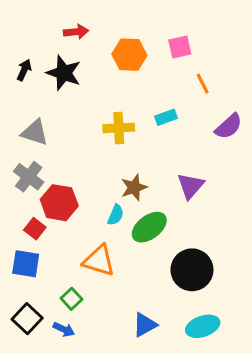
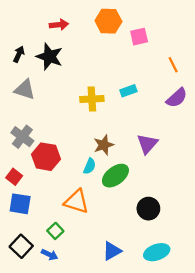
orange hexagon: (129, 55) -> (108, 21), moved
orange line: (203, 84) -> (173, 65), moved
gray triangle: (35, 132) -> (25, 90), moved
red square: (35, 229) -> (14, 177), moved
black circle: (192, 270) -> (148, 209), size x0.7

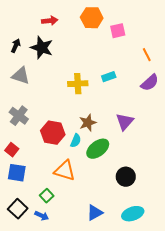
red hexagon: (46, 157) -> (53, 133), moved

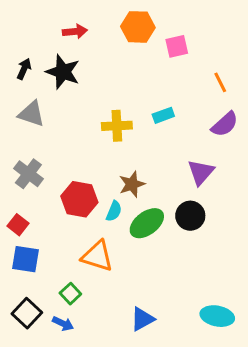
purple triangle: (125, 122) -> (201, 172), moved
black circle: (126, 177) -> (190, 216), moved
cyan ellipse: (133, 214) -> (217, 316), moved, turned 30

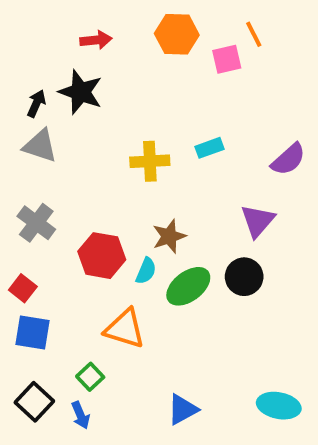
black arrow: (24, 69) -> (36, 104), moved
orange line: (220, 82) -> (254, 34), moved
blue arrow: (63, 324) -> (81, 415), turned 42

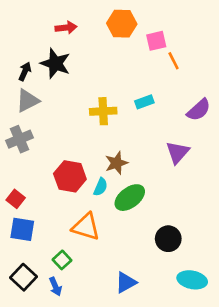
orange line: (254, 34) -> (174, 61), moved
gray triangle: (40, 146) -> (28, 101), turned -45
gray cross: (36, 223) -> (20, 139), moved, turned 30
black circle: (244, 277) -> (168, 239), moved

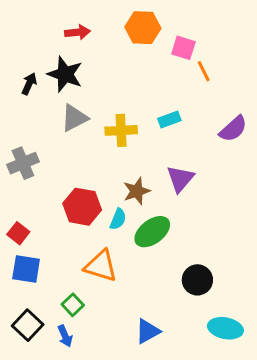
pink square: (156, 41) -> (183, 48), turned 30
gray triangle: (28, 101) -> (74, 118), moved
purple triangle: (178, 152) -> (180, 179), moved

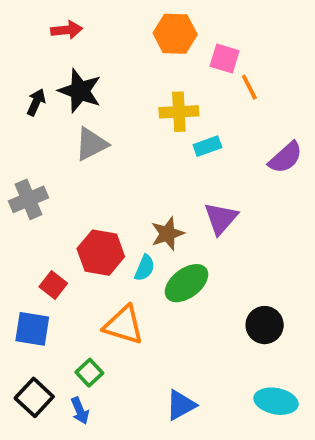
red arrow: (77, 32) -> (67, 30), moved
yellow cross: (121, 130) -> (179, 112), moved
red square: (18, 233) -> (53, 285), moved
black circle: (197, 280) -> (265, 325), moved

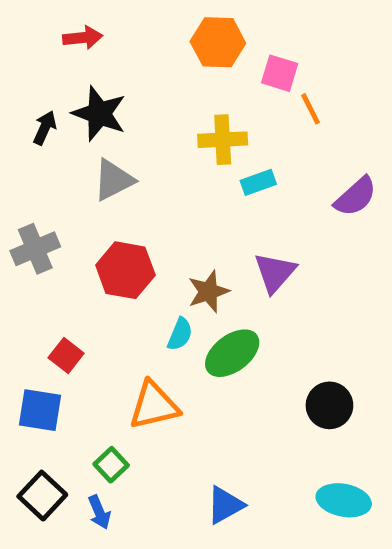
red hexagon: (101, 253) -> (125, 270), moved
orange triangle: (124, 325) -> (154, 405), turned -30

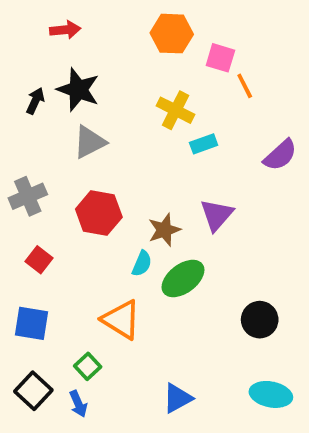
yellow cross: (223, 140) -> (176, 110), turned 30
red square: (66, 356) -> (39, 260), moved
orange triangle: (154, 405) -> (121, 320), turned 45

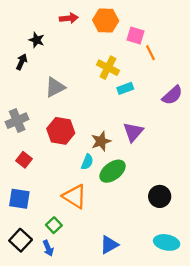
red arrow: (65, 30) -> (69, 18), moved
black star: (78, 90) -> (37, 40), moved, size x0.6

